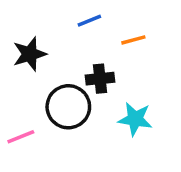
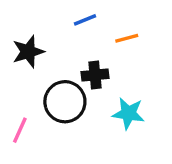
pink line: (21, 137) -> (20, 130), turned -44

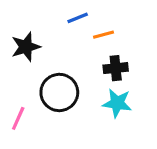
orange line: (127, 38) -> (103, 35), moved
black cross: (95, 75) -> (116, 68), moved

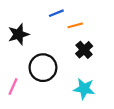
black cross: (116, 68) -> (84, 50), turned -36
cyan star: (117, 103) -> (84, 89), moved

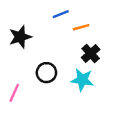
black circle: (43, 68) -> (46, 73), size x0.7
cyan star: (84, 89) -> (82, 80), moved

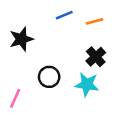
orange line: (81, 27) -> (94, 21), moved

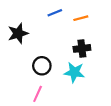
black cross: (96, 57) -> (82, 48), turned 35
pink line: (15, 98) -> (38, 94), moved

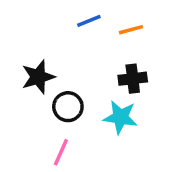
black star: (18, 33) -> (38, 77), moved

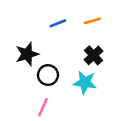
blue line: (89, 21) -> (58, 23), moved
black cross: (133, 79) -> (94, 55), turned -36

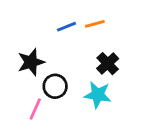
orange line: (92, 21) -> (95, 24), moved
pink line: (43, 107) -> (35, 109), moved

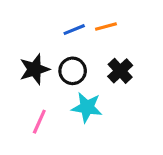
black circle: (55, 86) -> (73, 71), moved
cyan star: (98, 95) -> (87, 107), moved

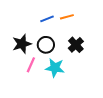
pink line: (39, 122) -> (31, 65), moved

